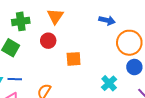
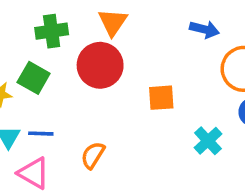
red circle: (48, 41) -> (100, 65), size x1.6
orange square: (74, 59) -> (161, 98), moved

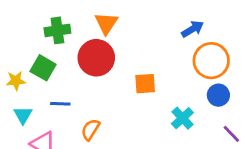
blue arrow: (204, 29) -> (193, 29), moved, turned -45
blue line: (41, 134) -> (60, 104), moved

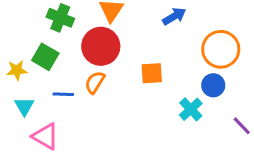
blue arrow: (193, 29) -> (174, 16), moved
green cross: (57, 30) -> (60, 18), turned 30
blue circle: (218, 95) -> (213, 85), moved
orange semicircle: (91, 130) -> (95, 82), moved

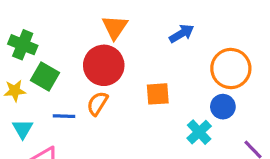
green cross: (60, 18) -> (23, 45), moved

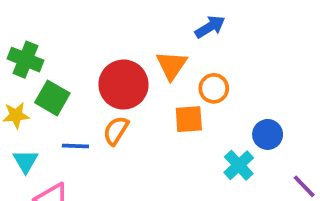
orange triangle: (115, 27) -> (172, 65), moved
blue arrow: (182, 34) -> (210, 27), moved
orange circle: (231, 69) -> (214, 88), moved, size x0.6

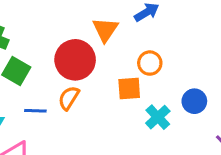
orange triangle: (172, 65) -> (105, 30), moved
cyan cross: (239, 165) -> (158, 117), moved

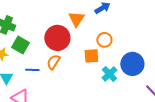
blue circle: (194, 101) -> (132, 64), size x1.5

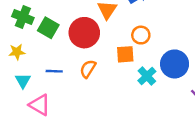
green square: (20, 45) -> (48, 28), moved
orange semicircle: (53, 62) -> (88, 69), moved

